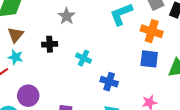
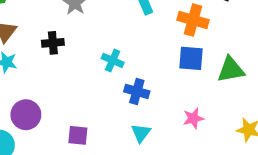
cyan cross: (83, 58) -> (113, 60), moved

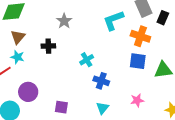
cyan cross: (113, 60) -> (87, 60), turned 32

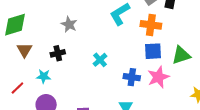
cyan star: (17, 57) -> (44, 76), moved
blue cross: (101, 81) -> (132, 77), moved
pink star: (137, 100) -> (158, 77), moved, size x1.5

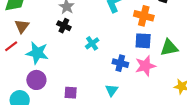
black cross: (58, 53) -> (64, 26), moved, turned 32
cyan star: (44, 76) -> (37, 53), size x1.6
red line: (17, 88) -> (11, 46), moved

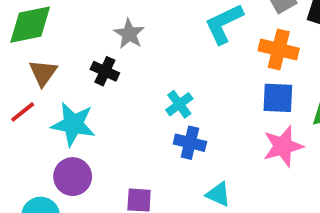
black cross: (64, 26) -> (105, 71), moved
blue cross: (120, 63) -> (190, 143), moved
cyan triangle: (112, 90) -> (218, 194), turned -40

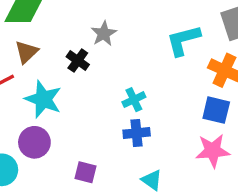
blue cross: (190, 143) -> (137, 133), turned -30

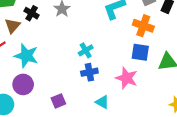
black cross: (78, 61) -> (32, 13), moved
pink star: (213, 151) -> (127, 78), moved, turned 30
purple square: (85, 172) -> (58, 101), turned -32

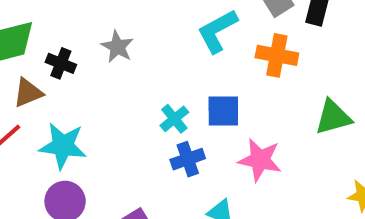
brown triangle: (12, 26) -> (28, 93), turned 35
blue square: (140, 52) -> (223, 111), moved

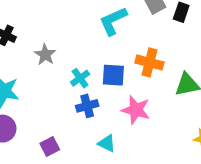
gray star: (117, 47) -> (45, 55), moved
orange cross: (277, 55) -> (149, 62), moved

